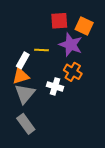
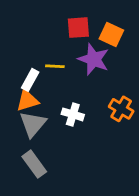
orange cross: (73, 72) -> (121, 109), moved

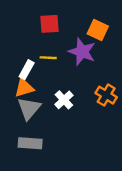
red square: (78, 28) -> (49, 24), moved
white cross: (73, 114) -> (64, 100), turned 30
gray rectangle: (34, 164) -> (30, 143), turned -50

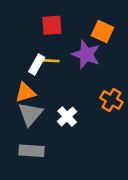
white rectangle: (27, 70) -> (37, 65), moved
white cross: (64, 100) -> (67, 117), moved

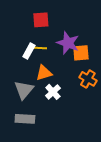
orange square: (103, 32) -> (81, 53), moved, turned -30
orange triangle: (25, 92) -> (44, 73), moved

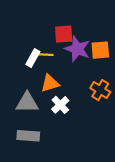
red square: (41, 20) -> (64, 34), moved
orange square: (81, 53) -> (100, 50), moved
gray triangle: (24, 90) -> (27, 103), turned 50

